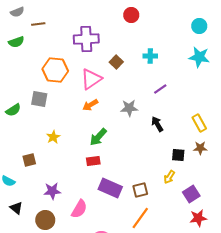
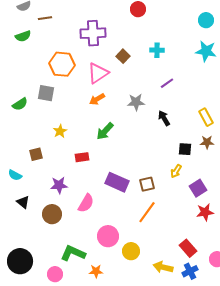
red rectangle: (93, 161) -> (82, 157), moved

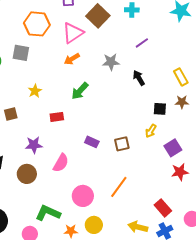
brown square: (123, 56) -> (98, 16), size x1.6
purple rectangle: (117, 182) -> (92, 142), size x0.6
orange line: (147, 212) -> (119, 187), moved
yellow circle: (131, 251) -> (94, 225), moved

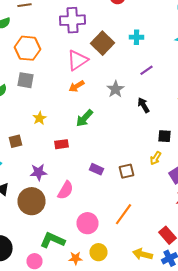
orange hexagon: (37, 24) -> (28, 48), moved
gray star: (111, 62) -> (116, 89), turned -30
brown circle: (27, 174) -> (32, 201), size x1.4

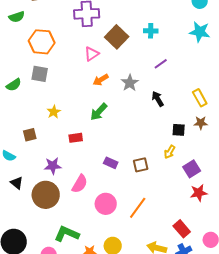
pink triangle: (78, 60) -> (92, 54), size x0.7
orange arrow: (76, 86) -> (101, 80), moved
pink circle: (88, 223) -> (106, 204), moved

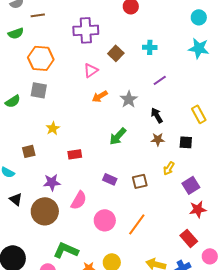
brown square: (117, 37) -> (116, 53), size x0.7
green arrow: (99, 112) -> (118, 136), moved
brown star: (201, 123) -> (158, 139), moved
black square: (179, 130) -> (186, 142), moved
red rectangle: (182, 229) -> (189, 238), moved

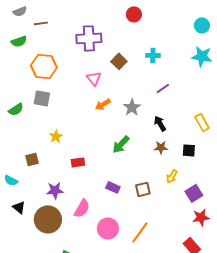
pink triangle: (91, 70) -> (94, 78), turned -35

